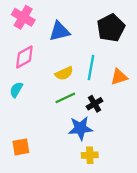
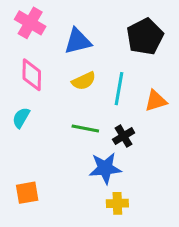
pink diamond: (24, 57) -> (32, 75), turned -60
yellow semicircle: (64, 73) -> (84, 81), moved
green line: (65, 98) -> (85, 128), turned 36

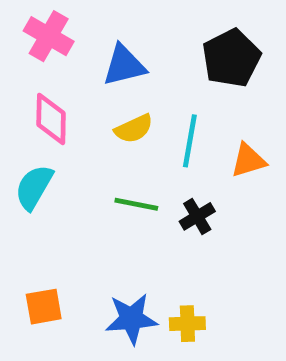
cyan semicircle: (21, 118) -> (34, 187), size x1.4
blue star: (105, 168) -> (131, 319), moved

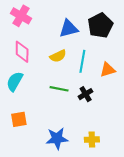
blue triangle: (124, 65) -> (69, 29), moved
orange square: (44, 307) -> (19, 119), moved
yellow cross: (187, 324) -> (92, 140), moved

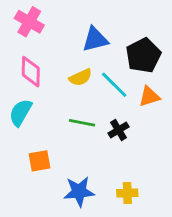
black pentagon: (100, 25) -> (143, 55), moved
cyan line: (82, 61) -> (114, 85), turned -55
orange square: (19, 119) -> (40, 161), moved

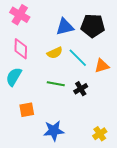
black pentagon: (143, 55) -> (93, 26), moved, turned 30
yellow cross: (127, 193) -> (100, 134), moved, turned -32

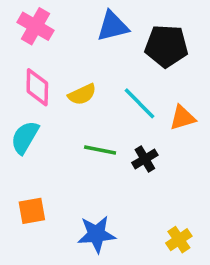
blue triangle: (65, 27) -> (113, 26), moved
yellow semicircle: (55, 53) -> (82, 94), moved
orange square: (27, 110) -> (32, 211), moved

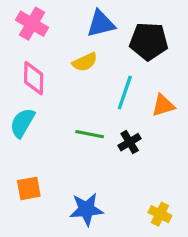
yellow semicircle: (82, 94) -> (85, 62), moved
cyan line: (139, 103) -> (125, 92), turned 64
yellow cross: (179, 240) -> (160, 214), turned -30

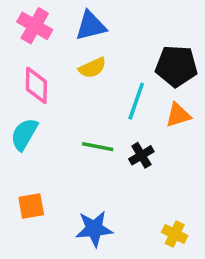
blue triangle: (101, 24) -> (91, 26), moved
black pentagon: (149, 41) -> (176, 66), moved

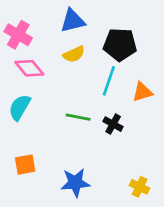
pink cross: (35, 26) -> (18, 35), moved
black pentagon: (176, 66) -> (120, 45), moved
pink diamond: (36, 85) -> (29, 68), turned -40
black cross: (141, 155) -> (113, 124), turned -30

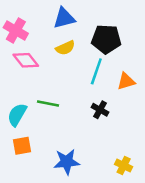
cyan semicircle: (20, 107) -> (17, 115), moved
green line: (78, 117) -> (48, 104), moved

